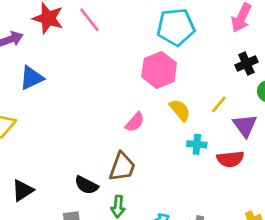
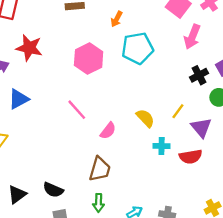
pink line: (89, 20) -> (77, 110), moved
pink hexagon: (159, 70) -> (89, 58), moved
black semicircle: (86, 185) -> (53, 190), moved

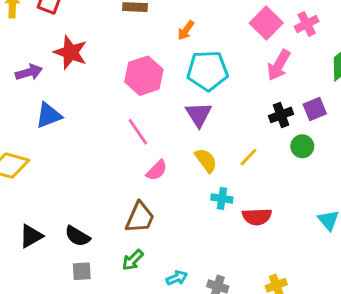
pink line: (77, 110) -> (138, 132), moved
purple triangle: (201, 128) -> (199, 114), moved
green arrow: (98, 203) -> (133, 260), turned 36

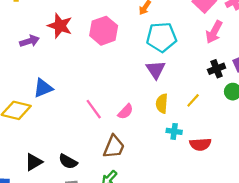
pink hexagon: (144, 76) -> (104, 31), moved
blue triangle: (49, 115) -> (43, 88), moved
pink line: (138, 132) -> (94, 109), moved
yellow semicircle: (206, 160) -> (162, 103), turned -138

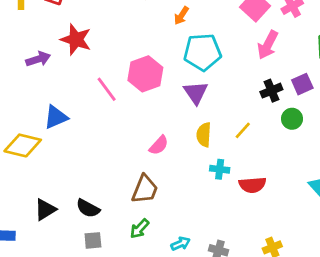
pink hexagon: (104, 31) -> (145, 74), moved
pink line: (94, 109) -> (107, 89), moved

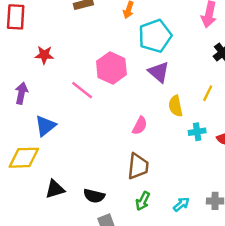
red star: (76, 39) -> (44, 55), size x0.7
purple arrow: (38, 59) -> (21, 93), moved, turned -45
black triangle: (45, 210) -> (55, 189), moved, turned 30

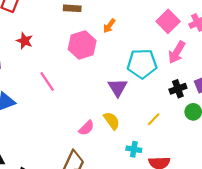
cyan pentagon: (155, 36) -> (142, 64), moved
pink hexagon: (111, 68) -> (82, 45), moved
yellow semicircle: (176, 106) -> (112, 121), moved, turned 138

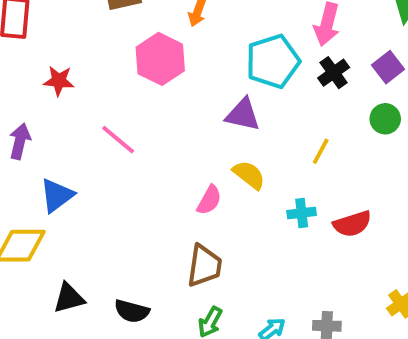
purple triangle: (118, 88) -> (243, 115), turned -30
black cross: (178, 89) -> (334, 73), moved

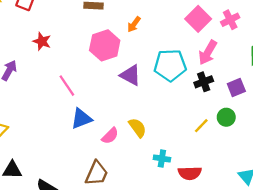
purple triangle: (243, 115) -> (130, 75), moved
yellow line: (321, 151) -> (201, 126), moved
blue triangle: (57, 195) -> (81, 119), moved

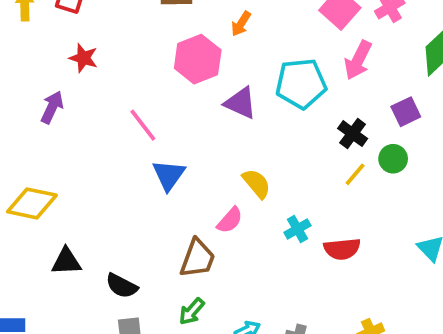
red star: (42, 41) -> (83, 58), moved
black cross: (204, 82) -> (353, 134), moved, turned -30
blue triangle: (81, 119) -> (169, 175), turned -30
pink semicircle: (110, 136) -> (230, 220), moved
cyan cross: (162, 158) -> (297, 229), turned -35

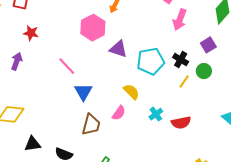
cyan pentagon: (301, 84) -> (151, 61), moved
brown trapezoid: (197, 258) -> (91, 125), moved

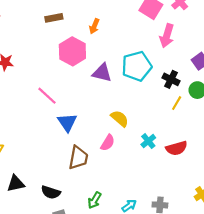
cyan pentagon: (151, 61) -> (137, 66), moved

